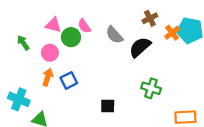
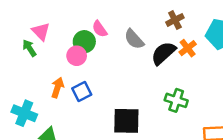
pink triangle: (53, 25) -> (41, 31), moved, turned 30
orange cross: (172, 33) -> (188, 48), moved
pink circle: (50, 53) -> (77, 56), moved
black square: (108, 106) -> (126, 121), size x1.6

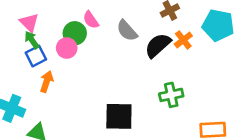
green arrow: (29, 48) -> (32, 40), moved
blue square: (82, 91) -> (36, 56), moved
green cross: (176, 100) -> (171, 95), turned -30

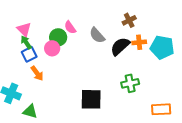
cyan pentagon: (218, 25) -> (162, 47), moved
orange cross: (183, 40) -> (139, 42), turned 32
orange arrow: (47, 82) -> (37, 73), turned 126

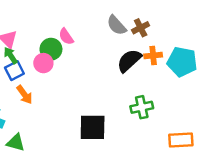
gray semicircle: (97, 35) -> (117, 25), moved

